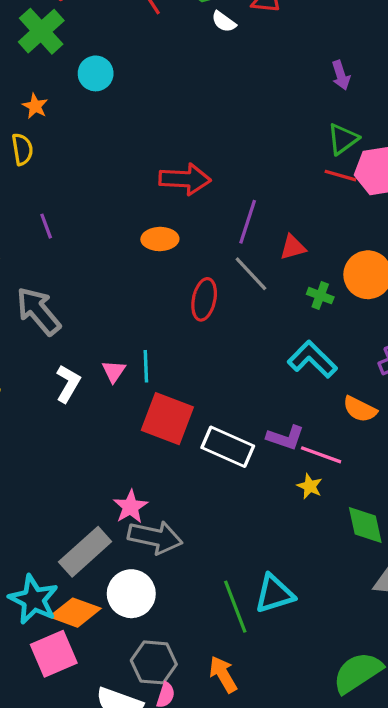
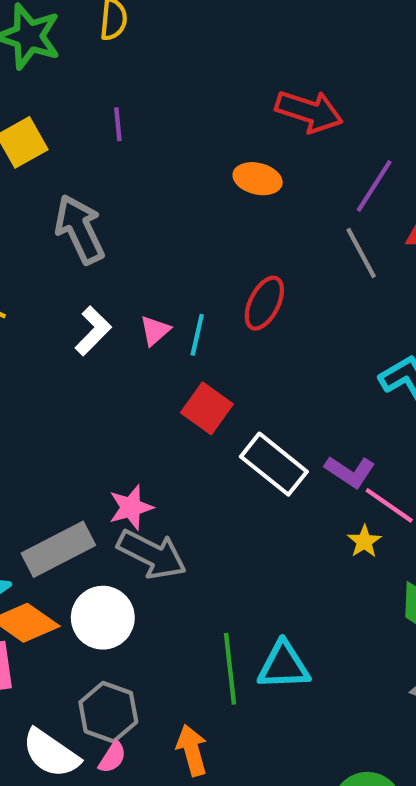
red ellipse: (204, 299) -> (264, 303), moved
red square: (167, 419) -> (207, 408), size x0.7

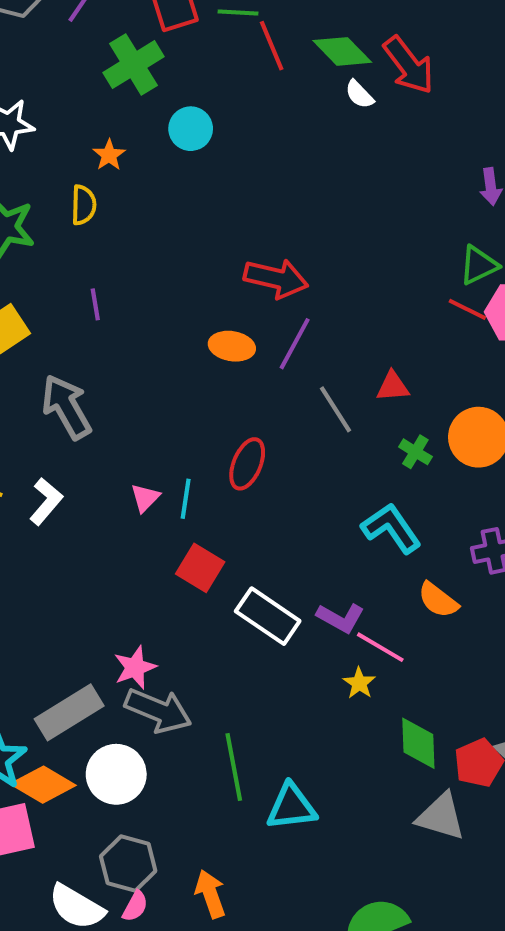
purple line: (374, 186) -> (295, 344), moved
white L-shape: (93, 331) -> (46, 501), moved
green line: (230, 669) -> (234, 767), moved

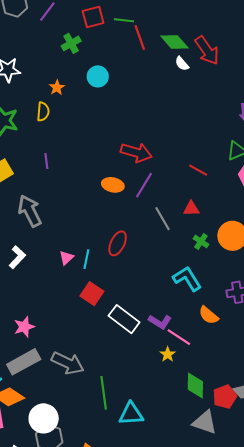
green cross: (134, 65) -> (71, 43), size x0.7
red line: (467, 309) -> (198, 170), moved
pink star: (135, 667) -> (24, 327), moved
white circle: (116, 774) -> (44, 418), moved

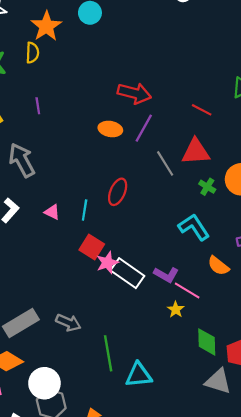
orange star: (57, 88) -> (46, 26), size x1.8
red triangle: (191, 209) -> (196, 152), size x1.6
pink triangle: (66, 258) -> (52, 212), moved, turned -49
pink star: (24, 327) -> (107, 263), moved
gray arrow: (68, 363) -> (68, 323), size x0.7

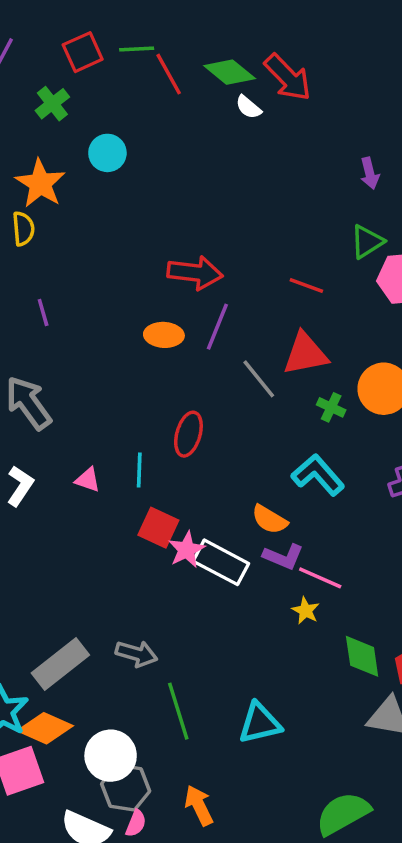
orange semicircle: (218, 266) -> (269, 519), moved
green line: (108, 353) -> (178, 711), moved

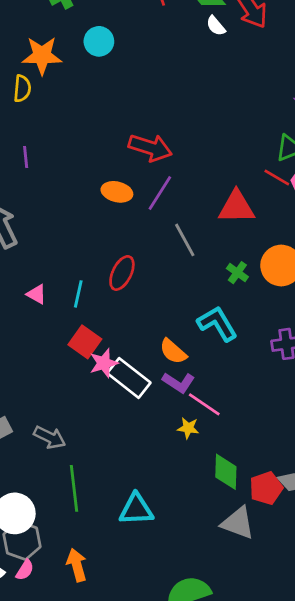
orange star: (40, 183) -> (42, 56), turned 30
red line: (306, 285) -> (277, 177), moved
red triangle: (305, 354) -> (237, 207), moved
yellow star: (306, 611) -> (188, 428), turned -30

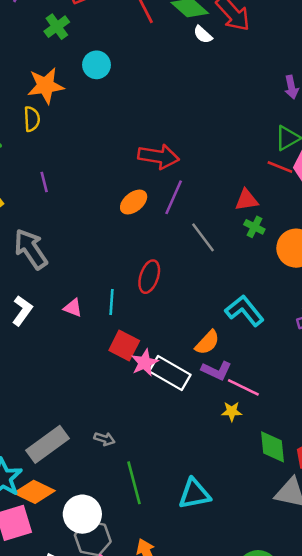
orange ellipse: (117, 192) -> (134, 202), turned -44
red triangle: (237, 207) -> (247, 200), size x0.7
green cross: (237, 273) -> (254, 227), moved
orange semicircle: (173, 351) -> (207, 342), turned -80
gray arrow: (50, 437) -> (104, 439), size x0.7

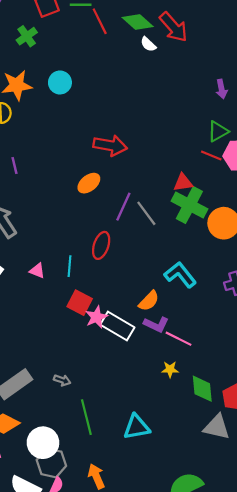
cyan circle: (97, 65) -> (60, 82), moved
purple line: (174, 197) -> (123, 207), moved
green cross: (254, 227) -> (189, 205), size x2.0
yellow star: (232, 411) -> (170, 369), moved

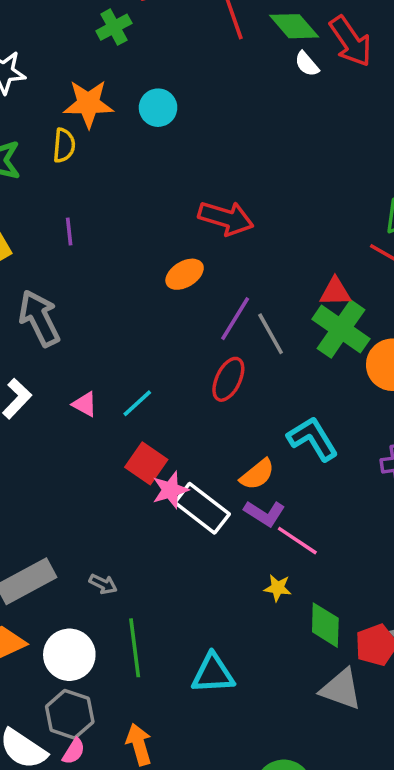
red ellipse: (101, 245) -> (228, 379), moved
cyan line: (69, 266) -> (137, 403), turned 36
white circle: (43, 443) -> (69, 655), moved

